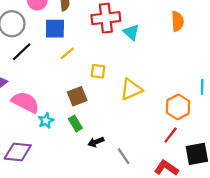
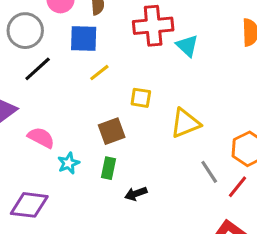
pink semicircle: (25, 102) -> (41, 138), size x0.7
green rectangle: (75, 124) -> (108, 168), turned 42
gray line: (124, 156) -> (209, 172), moved

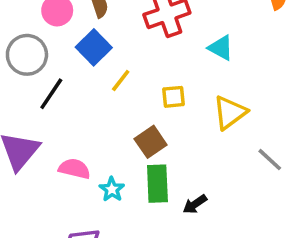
blue square: (84, 39) -> (94, 47), turned -32
cyan triangle: (187, 46) -> (221, 48), moved
green rectangle: (108, 168) -> (157, 184), size x1.5

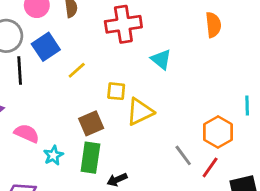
blue square: (94, 47) -> (46, 47), moved
black line: (51, 94) -> (20, 70), turned -48
yellow triangle: (230, 113) -> (140, 112), moved

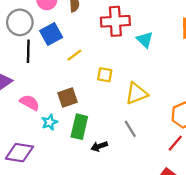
cyan triangle: (161, 59) -> (145, 40), moved
yellow triangle: (140, 112) -> (136, 93), moved
brown square: (91, 123) -> (67, 97), moved
gray line: (183, 155) -> (130, 129), moved

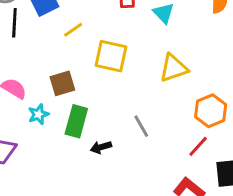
yellow square: (105, 75) -> (111, 56), size x1.6
yellow triangle: (136, 93) -> (174, 68), moved

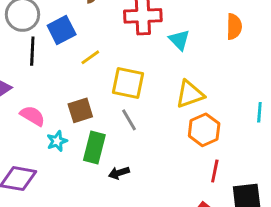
orange hexagon: (211, 111) -> (204, 130), moved
gray line: (141, 126) -> (129, 120), moved
red line: (198, 146) -> (215, 171), turned -30

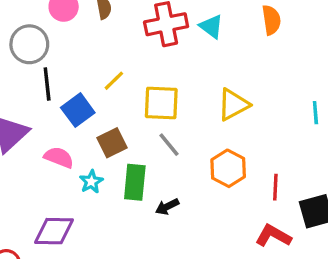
blue square: (62, 30) -> (78, 110), moved
cyan triangle: (179, 40) -> (211, 26), moved
orange hexagon: (204, 130) -> (228, 168), moved

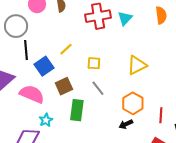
cyan triangle: (211, 26) -> (125, 18), turned 35
yellow square: (161, 103) -> (94, 63), size x0.6
pink semicircle: (59, 157) -> (32, 94), size x1.4
cyan star: (91, 182) -> (46, 120), moved
black arrow: (167, 207) -> (126, 124), moved

